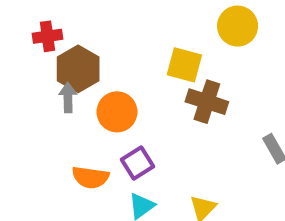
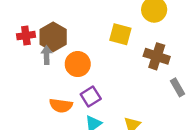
red cross: (48, 36) -> (26, 36), moved
brown cross: (207, 102) -> (157, 56), moved

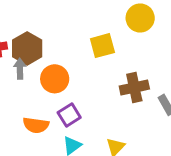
yellow square: (120, 34) -> (102, 46), turned -30
brown cross: (157, 56) -> (134, 88), moved, turned -30

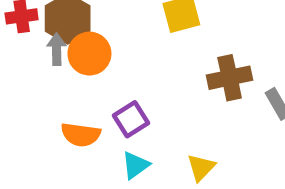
orange circle: (55, 79) -> (89, 54), moved

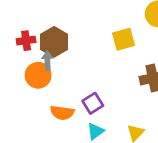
orange circle: (89, 54) -> (38, 75), moved

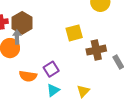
yellow square: (123, 39) -> (74, 33), moved

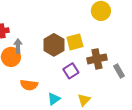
brown hexagon: (22, 23) -> (54, 45), moved
purple square: (51, 69) -> (71, 71), moved

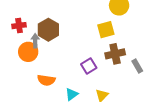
yellow square: (75, 42) -> (106, 30), moved
brown hexagon: (54, 45) -> (48, 30), moved

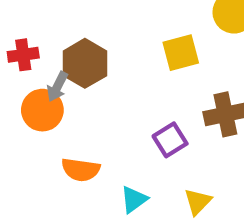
yellow square: (106, 30) -> (181, 53), moved
gray arrow: (35, 41) -> (57, 87), turned -152

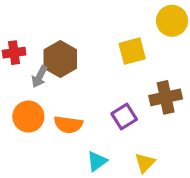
orange circle: (42, 110) -> (28, 116), moved
orange semicircle: (81, 170) -> (68, 124), moved

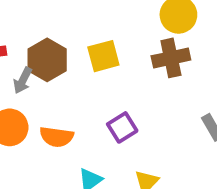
yellow square: (132, 51) -> (103, 56), moved
brown cross: (166, 97) -> (171, 58), moved

